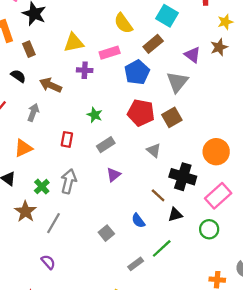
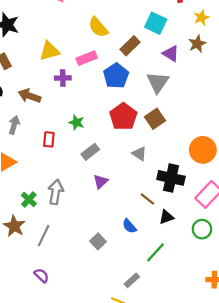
cyan square: (167, 16) -> (156, 23), moved
red pentagon: (141, 113) -> (123, 117), turned 30
red rectangle: (67, 139) -> (49, 139), moved
gray rectangle: (136, 264) -> (132, 280), moved

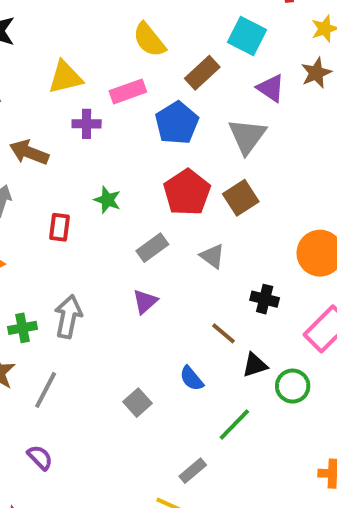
gray rectangle: (90, 152) -> (152, 248), moved
black cross: (171, 178) -> (265, 299), size x0.6
green cross: (29, 199) -> (22, 328), turned 35
green circle: (202, 229) -> (293, 386), moved

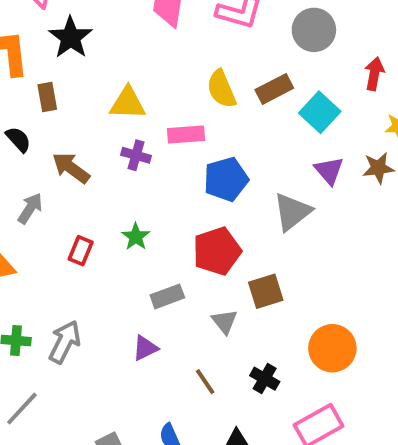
brown rectangle: (202, 73) -> (274, 89), moved
brown square: (241, 198) -> (266, 291), moved
brown line: (223, 333) -> (205, 382), moved

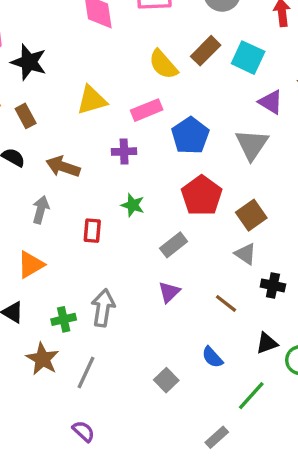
purple cross: (136, 155) -> (124, 152), moved
gray triangle: (225, 322) -> (245, 254), moved

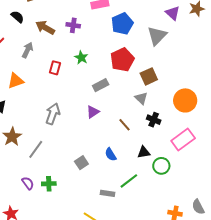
purple cross: (124, 152) -> (73, 25), moved
green cross: (64, 319) -> (49, 184), moved
gray rectangle: (217, 437) -> (108, 193), moved, turned 40

